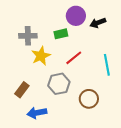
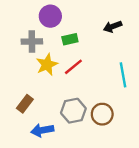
purple circle: (76, 16) -> (50, 16), moved
red line: (74, 58) -> (73, 67), moved
gray hexagon: (59, 84) -> (73, 111), moved

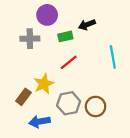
black arrow: (113, 27) -> (87, 25), moved
yellow star: (47, 65) -> (44, 84), moved
cyan line: (123, 75) -> (113, 57), moved

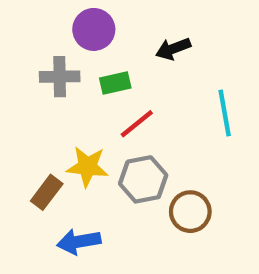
green rectangle: (65, 36) -> (115, 83), moved
yellow star: (44, 84) -> (87, 167), turned 30
gray hexagon: (69, 103) -> (143, 179), moved

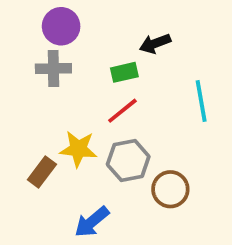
purple circle: (94, 29) -> (61, 26), moved
green rectangle: (115, 83) -> (124, 72), moved
blue arrow: (79, 242) -> (92, 222), moved, turned -30

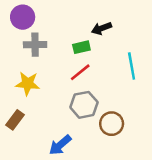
purple circle: (61, 26) -> (23, 17), moved
yellow star: (78, 149) -> (28, 84), moved
brown rectangle: (42, 172) -> (15, 120), moved

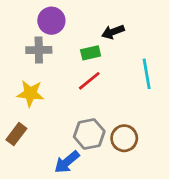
purple circle: (23, 17) -> (51, 21), moved
gray hexagon: (84, 105) -> (89, 134), moved

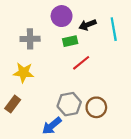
purple circle: (51, 21) -> (62, 16), moved
cyan line: (147, 74) -> (114, 29), moved
red line: (89, 81) -> (81, 63), moved

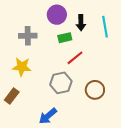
black arrow: (88, 25) -> (81, 23), turned -70
gray hexagon: (69, 104) -> (61, 83), moved
brown circle: (96, 107) -> (95, 90), moved

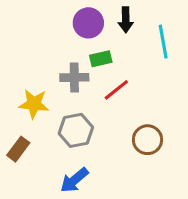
black arrow: (81, 23) -> (126, 20), moved
gray cross: (28, 36) -> (74, 77), moved
gray hexagon: (61, 83) -> (76, 130), moved

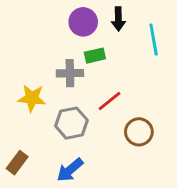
red line: (116, 90) -> (110, 101), moved
brown rectangle: (18, 149) -> (17, 163), moved

